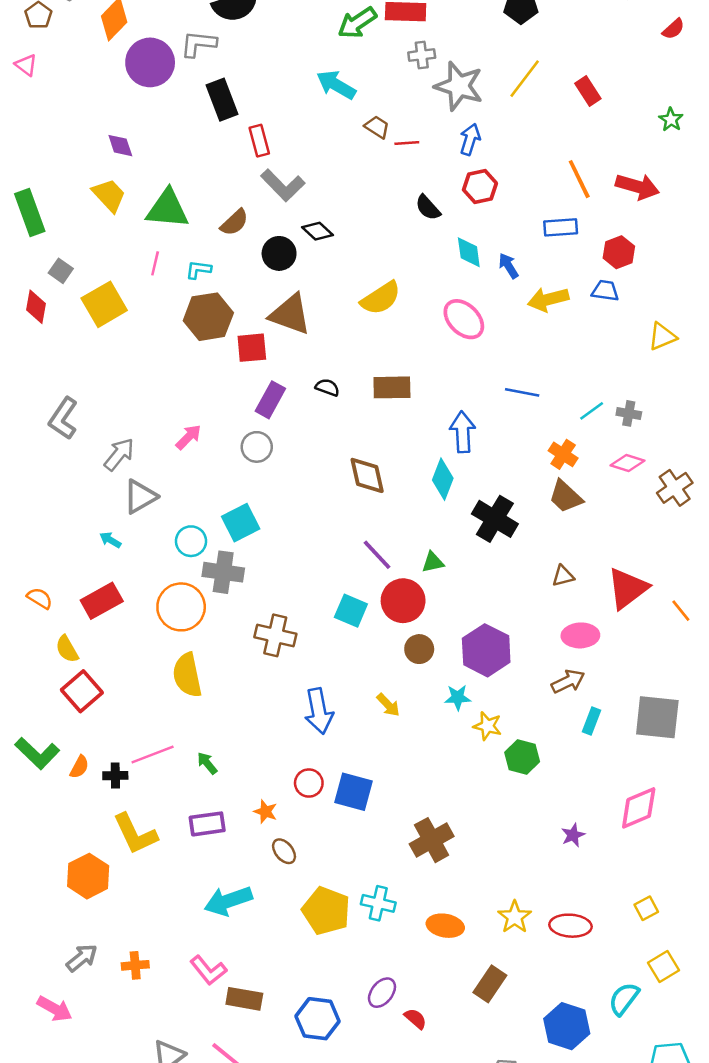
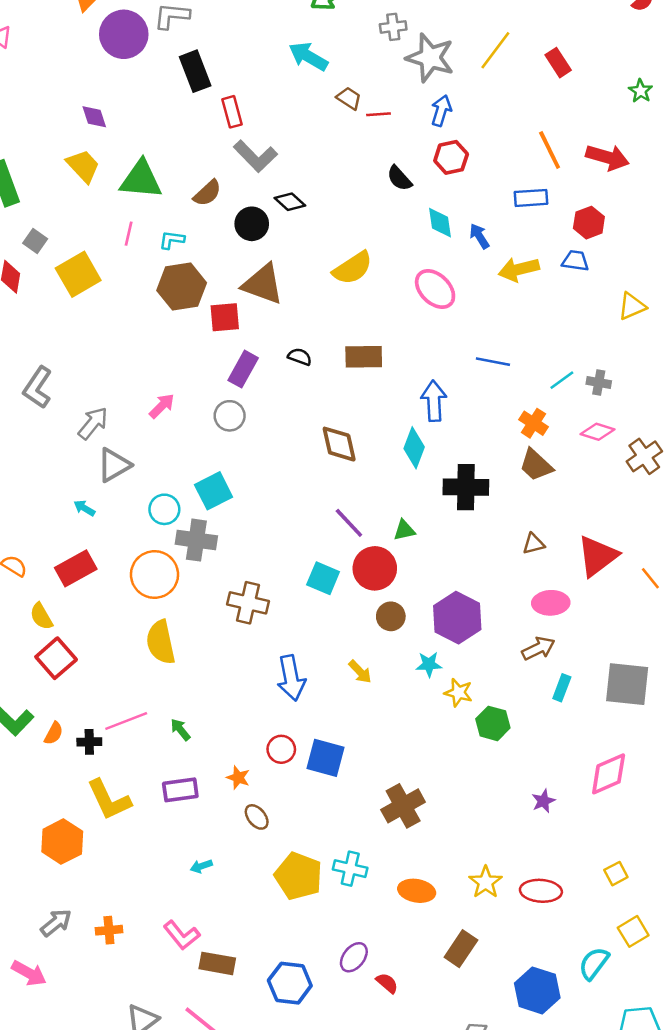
black cross: (495, 519) -> (466, 487), turned -30
cyan arrow: (228, 901) -> (201, 866), size x0.5

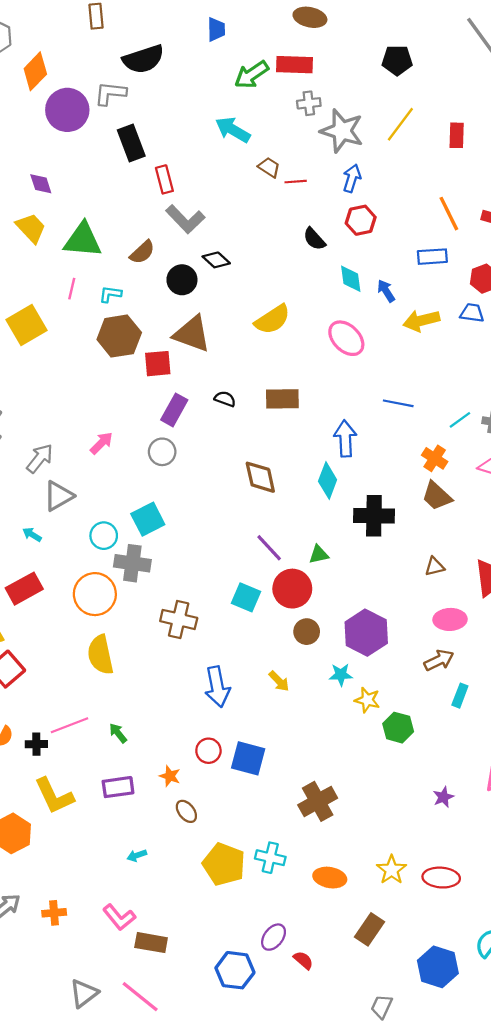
red rectangle: (558, 63) -> (457, 135), turned 35
blue hexagon: (290, 983) -> (235, 970), moved

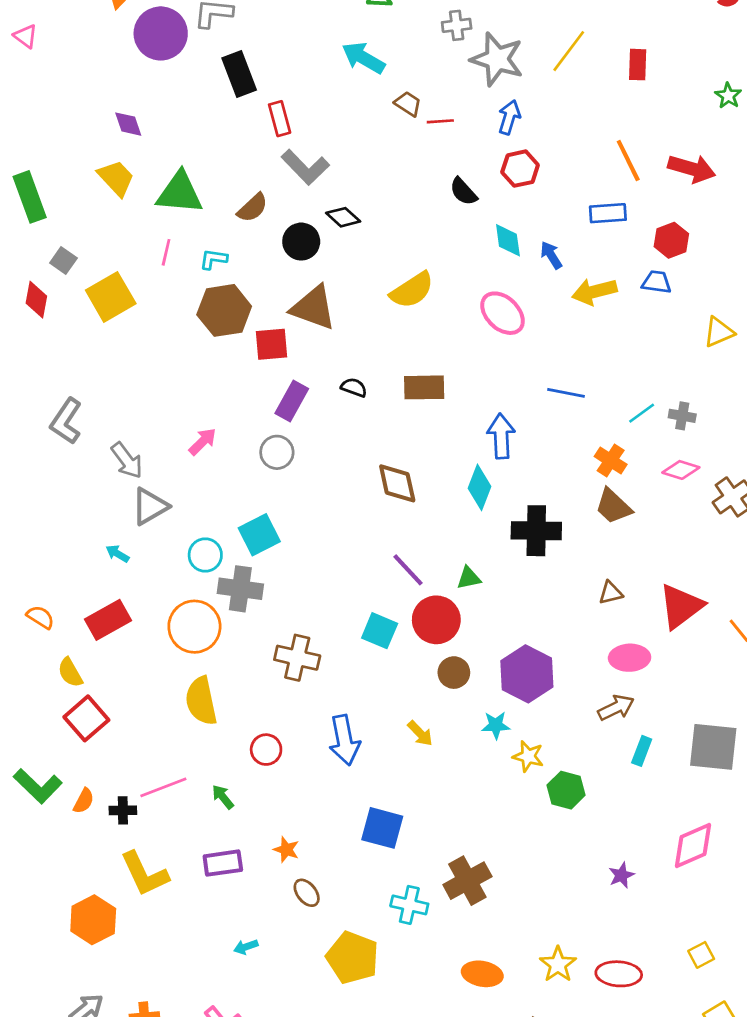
gray arrow: (40, 458) -> (127, 460), turned 104
red circle: (208, 751) -> (266, 750), moved
cyan cross: (270, 858) -> (409, 905), moved

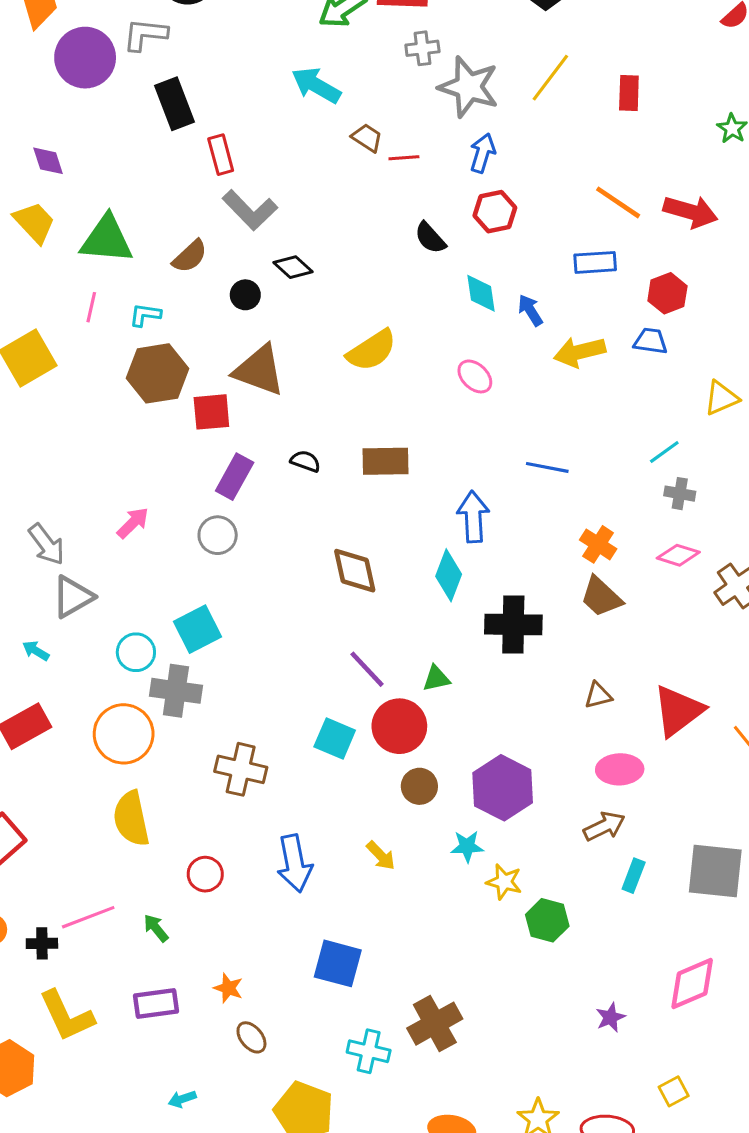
orange line: (628, 160) -> (618, 202), turned -30
black circle: (301, 242) -> (245, 295), size x0.7
pink ellipse: (503, 313) -> (475, 376), size x0.7
cyan line: (642, 413) -> (664, 452), moved
yellow square: (701, 955) -> (674, 1091), moved

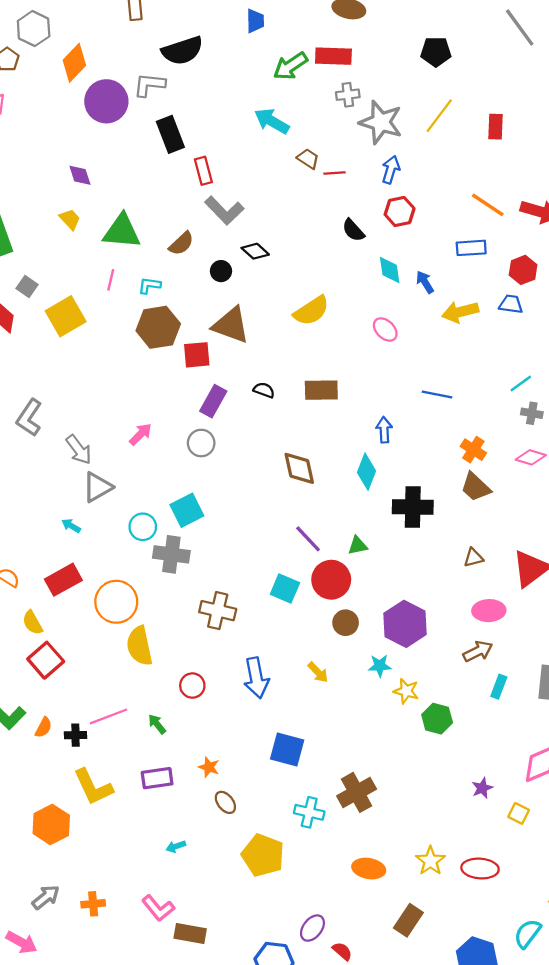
yellow trapezoid: (34, 222) -> (70, 219), size x0.7
blue arrow: (473, 517) -> (384, 430), size x0.7
orange circle: (124, 734) -> (116, 602), moved
yellow square: (674, 1091) -> (519, 813), moved, turned -35

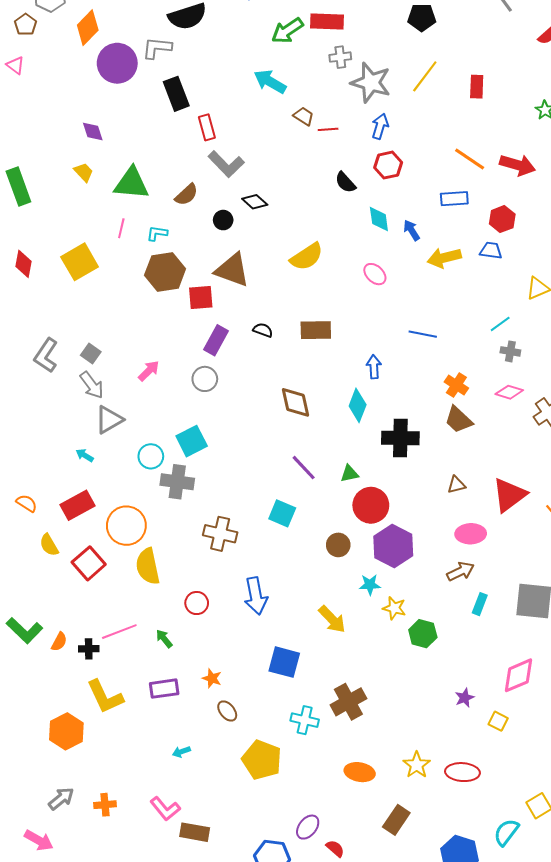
gray square: (27, 287) -> (91, 353), moved
red circle: (331, 580) -> (371, 505), moved
red square: (46, 660) -> (89, 563), moved
yellow arrow: (318, 672) -> (332, 619), moved, size x1.4

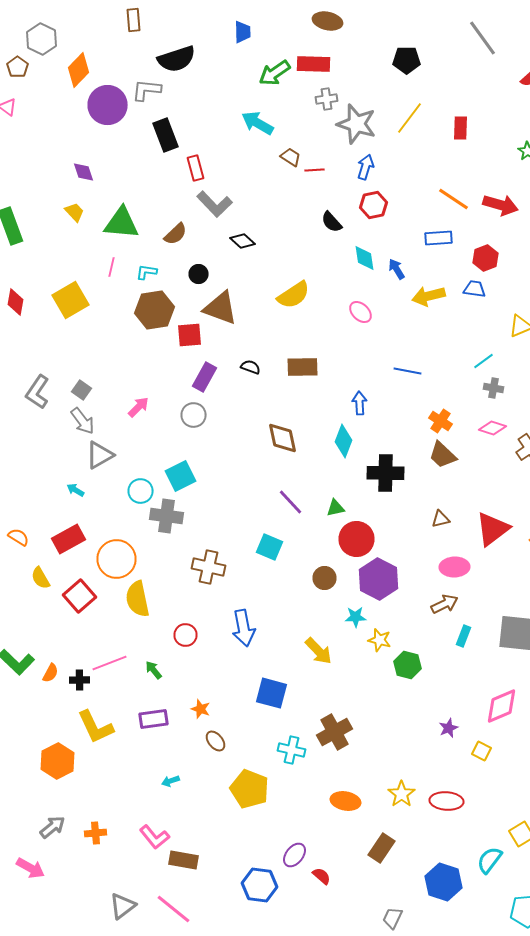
black circle: (223, 220) -> (198, 274), moved

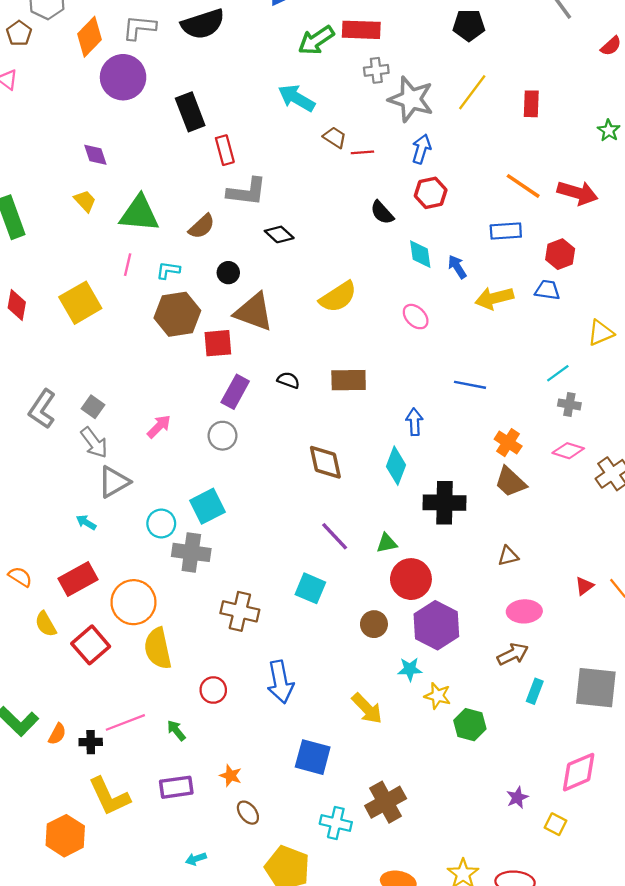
gray L-shape: (146, 90) -> (139, 28), moved
gray L-shape: (214, 204) -> (247, 192), turned -39
red triangle: (492, 529) -> (584, 586), moved, size x0.5

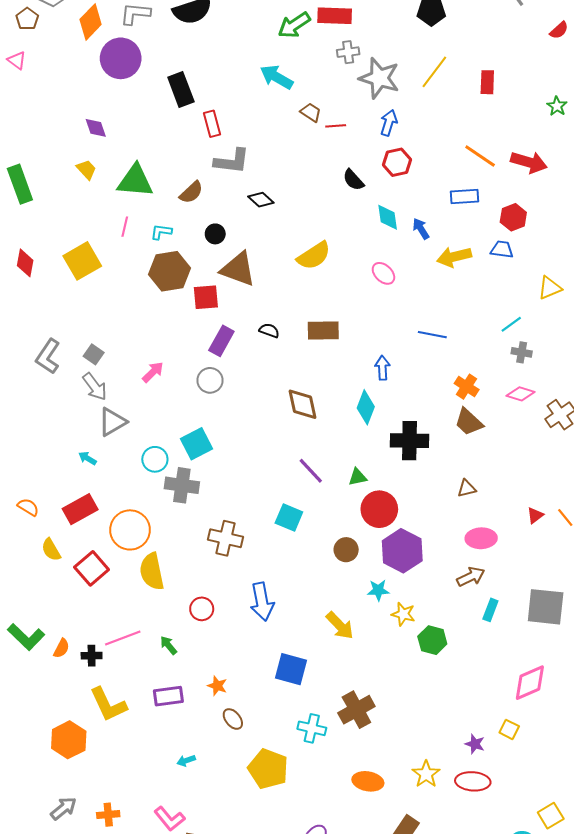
purple star: (517, 798) -> (475, 744), moved, turned -30

